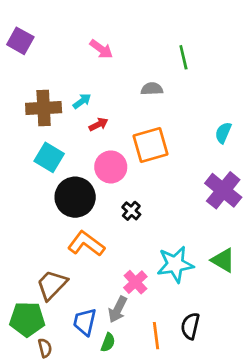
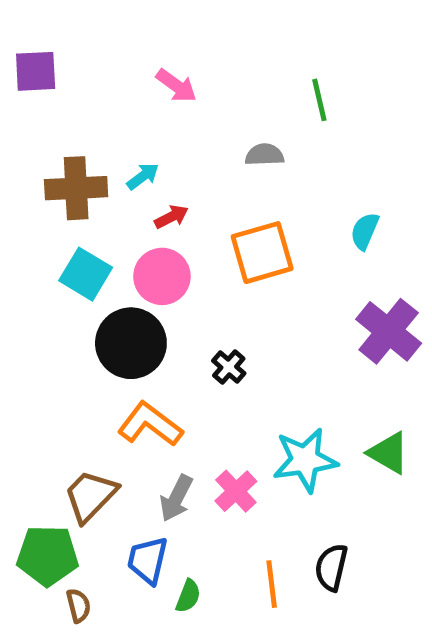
purple square: (20, 41) -> (36, 71), turned -32
cyan semicircle: (223, 133) -> (365, 231), moved
pink circle: (111, 167) -> (162, 276), moved
gray arrow: (118, 310) -> (176, 498), moved

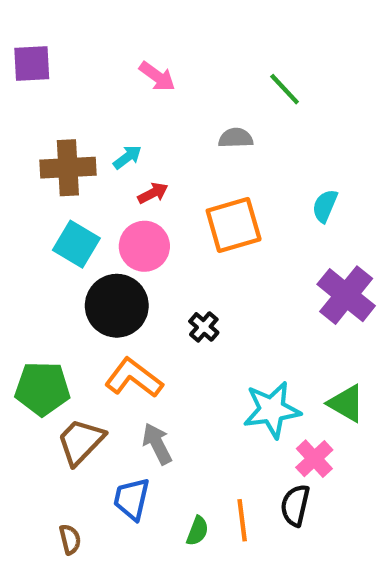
green line: (319, 100) -> (285, 89), turned -30
pink cross: (236, 491) -> (314, 459), moved
gray arrow: (176, 498) -> (157, 444), turned 126
green pentagon: (47, 555) -> (42, 389), moved
green semicircle: (188, 596) -> (197, 531), moved

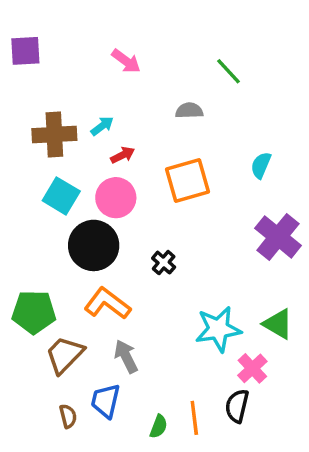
brown semicircle: (70, 539) -> (68, 416), moved

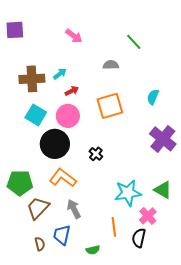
orange line: (194, 418) -> (114, 227), moved
green semicircle: (158, 426) -> (93, 250), turned 56

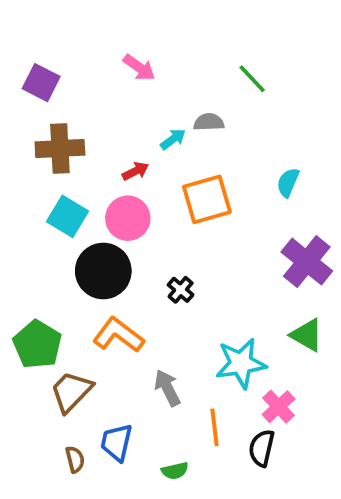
purple square: (15, 30) -> (41, 83), moved, turned 30
cyan arrow: (60, 74) -> (173, 139), moved
green pentagon: (20, 183) -> (37, 344), turned 30
green triangle: (163, 190) -> (307, 335), moved
gray arrow: (74, 209) -> (167, 388), moved

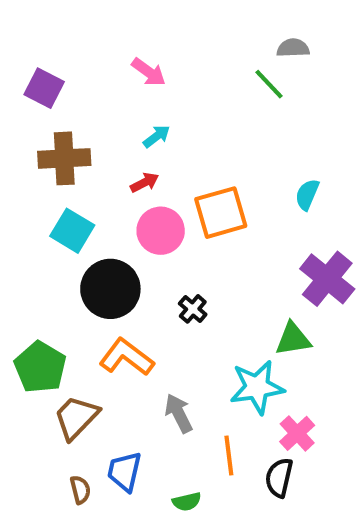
gray semicircle: (209, 122) -> (293, 48), moved
cyan arrow: (173, 139) -> (157, 136), moved
pink circle: (128, 218) -> (161, 231), moved
green triangle: (307, 335) -> (293, 339), moved, turned -39

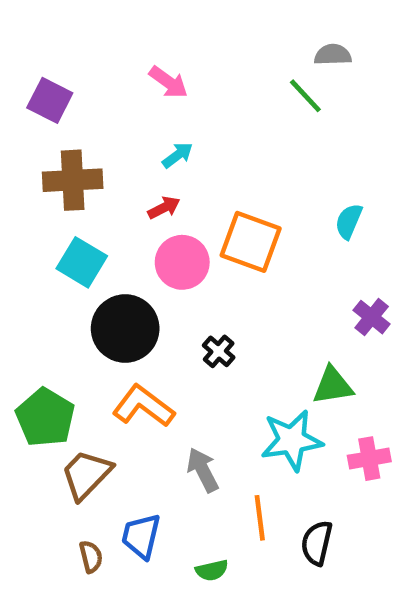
orange square: (221, 213) -> (251, 242), turned 36
purple cross: (327, 279) -> (372, 317), size x0.6
pink cross: (297, 433) -> (369, 459), moved, turned 33

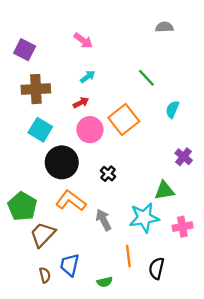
green line: (305, 96) -> (146, 78), moved
orange square: (251, 242) -> (124, 120), turned 32
gray arrow: (203, 470) -> (104, 220), moved

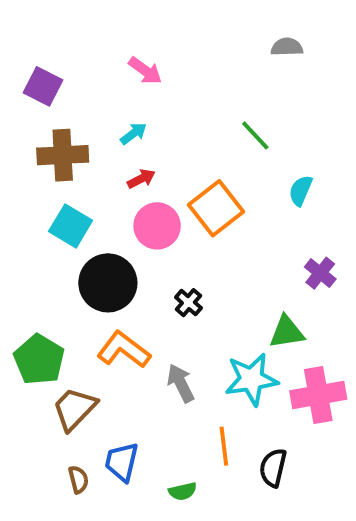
cyan arrow: (88, 77) -> (133, 134), moved
pink cross: (182, 227) -> (318, 395), size x1.5

